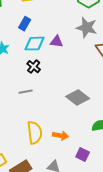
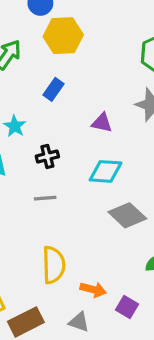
cyan diamond: (35, 44) -> (106, 171), moved
black cross: (34, 67) -> (47, 156), moved, turned 32
orange arrow: (61, 136) -> (93, 289), moved

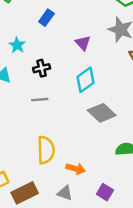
purple triangle: (102, 123) -> (83, 43), turned 35
cyan diamond: (106, 171) -> (85, 80), turned -40
purple square: (127, 307) -> (105, 192), moved

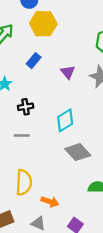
purple triangle: (83, 43) -> (68, 72), moved

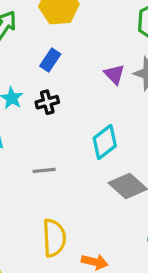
purple triangle: (68, 72) -> (114, 74), moved
black cross: (26, 107) -> (47, 102), moved

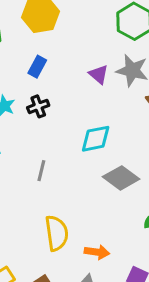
cyan diamond: (105, 142) -> (96, 139), turned 32
gray line: (44, 170) -> (41, 171), turned -65

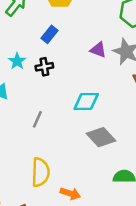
purple triangle: (99, 74) -> (98, 50), turned -30

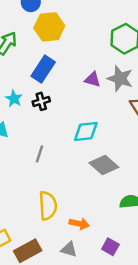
blue rectangle: (50, 34) -> (43, 69), size x1.5

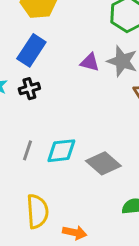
cyan diamond: (86, 132) -> (61, 151), moved

